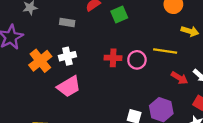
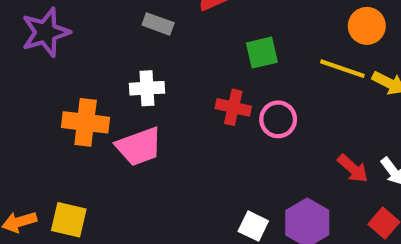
green square: (119, 14) -> (262, 53), moved
yellow line: (165, 51) -> (342, 69), moved
orange cross: (40, 61) -> (86, 122), moved, turned 35

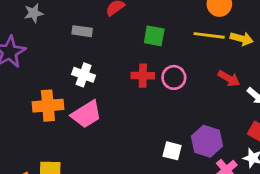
green square: (262, 53) -> (154, 36), turned 35
white cross: (147, 88) -> (84, 75), turned 35
red arrow: (353, 169) -> (229, 78), moved

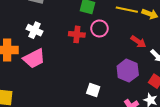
pink circle: (174, 77) -> (99, 28), moved
purple hexagon: (207, 141) -> (128, 71), moved

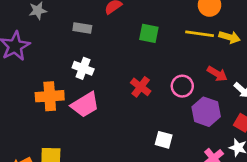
pink circle: (99, 28) -> (182, 86), moved
red cross: (77, 34) -> (141, 87), moved, turned 35

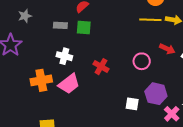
green square: (149, 33) -> (84, 27), moved
red cross: (141, 87) -> (101, 67), moved
purple hexagon: (206, 112) -> (156, 94), moved

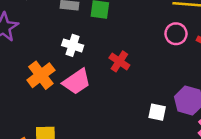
pink circle: (142, 61) -> (176, 34), moved
orange cross: (41, 80) -> (41, 75), turned -30

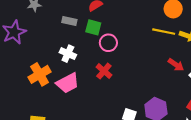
pink circle: (176, 34) -> (108, 43), moved

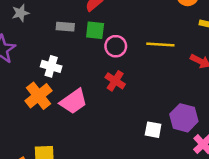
yellow line: (164, 32) -> (160, 45), moved
white cross: (68, 54) -> (51, 66), moved

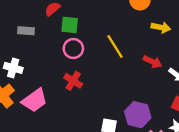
green square: (95, 30) -> (70, 25), moved
yellow line: (160, 45) -> (115, 47), turned 55

